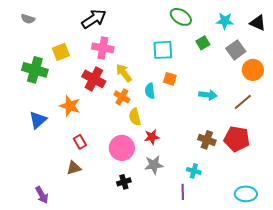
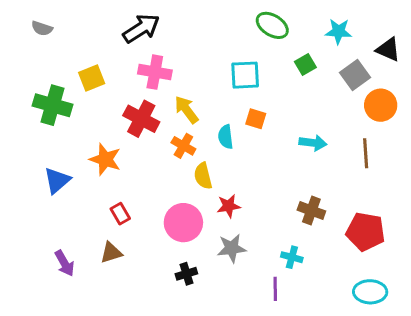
black triangle: (258, 23) -> (388, 49), moved
brown line: (243, 102) -> (366, 153), turned -54
red pentagon: (237, 139) -> (366, 232), moved
purple arrow: (42, 195) -> (65, 263), moved

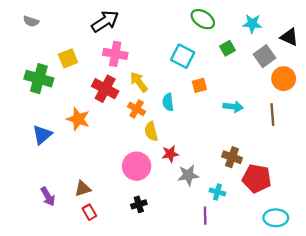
cyan square: (245, 75) -> (183, 56), turned 30
orange square: (256, 119) -> (199, 85), moved, turned -32
red rectangle: (120, 214) -> (89, 212), moved
red pentagon: (366, 232) -> (257, 179), moved
gray star: (232, 248) -> (188, 175), moved

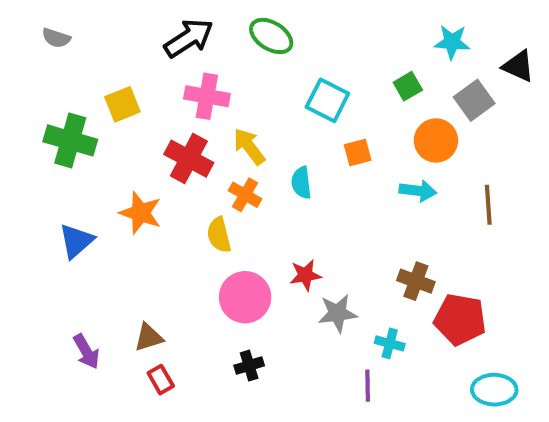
green ellipse: (203, 19) -> (271, 36), moved
orange circle: (284, 79) -> (436, 140), moved
yellow semicircle: (151, 131) -> (219, 235), moved

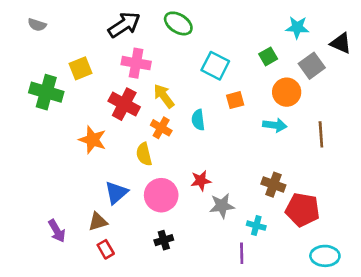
blue triangle: (76, 241) -> (116, 193), moved

